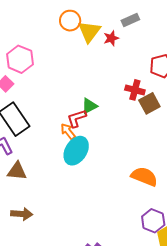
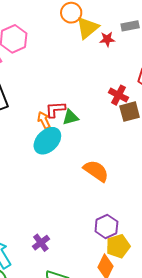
green triangle: (89, 106) -> (70, 117), moved
orange semicircle: (144, 176) -> (96, 171), moved

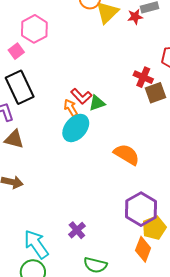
red star: (107, 39) -> (135, 17), moved
red L-shape: (55, 109) -> (81, 96), turned -125
purple hexagon: (106, 227) -> (141, 209), size x1.4

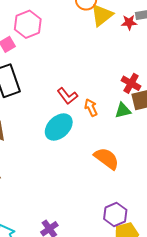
green triangle: (97, 103) -> (123, 110), moved
orange arrow: (71, 108) -> (91, 108), moved
purple hexagon: (141, 209) -> (115, 214), size x0.7

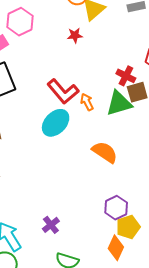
red star: (129, 22) -> (75, 35), moved
red L-shape: (67, 96) -> (63, 91), size x1.5
green triangle: (123, 110) -> (119, 103), size x1.6

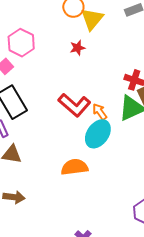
cyan ellipse: (56, 123) -> (98, 134), moved
orange semicircle: (105, 152) -> (75, 167), moved, turned -32

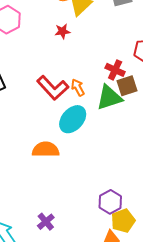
orange arrow: (100, 112) -> (78, 87), moved

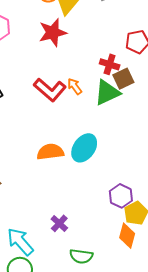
red star: (62, 31) -> (53, 32), size x1.8
cyan ellipse: (73, 119) -> (84, 148), moved

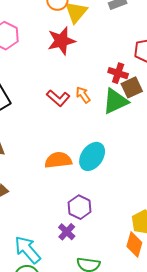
red L-shape: (50, 90) -> (58, 98), size x0.7
purple hexagon: (121, 196) -> (80, 207), moved

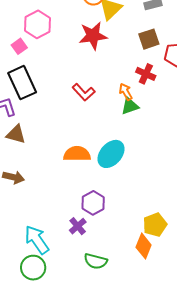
brown square: (132, 87) -> (149, 39), moved
orange arrow: (83, 95) -> (126, 92), moved
green triangle: (115, 101) -> (130, 106), moved, size x0.7

